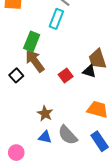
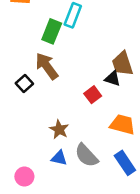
green rectangle: (32, 41) -> (52, 31), moved
red square: (66, 75) -> (93, 95), moved

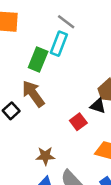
brown star: (59, 129) -> (45, 156), turned -30

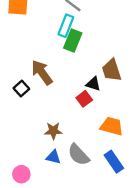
green rectangle: (38, 60) -> (73, 41), moved
black triangle: (98, 106) -> (93, 84), moved

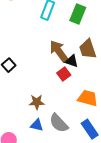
green rectangle: (73, 41) -> (78, 14), moved
brown arrow: (42, 73) -> (59, 51), moved

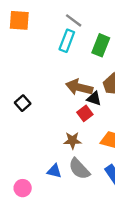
brown arrow: (59, 51) -> (79, 87), turned -40
brown star: (37, 102) -> (72, 140), moved

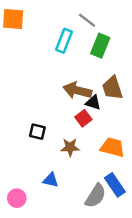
gray line: (74, 20) -> (87, 20), moved
black square: (23, 103) -> (37, 132), moved, turned -35
gray semicircle: (79, 169) -> (95, 196), moved, turned -105

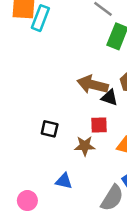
cyan rectangle: (64, 41) -> (40, 18), moved
red square: (83, 118) -> (99, 125), moved, turned 35

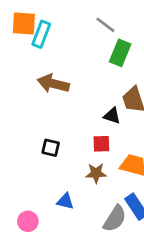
brown arrow: (93, 85) -> (53, 84), moved
brown star: (85, 146) -> (96, 173), moved

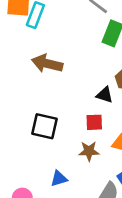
black square: (51, 148) -> (44, 126), size x1.5
blue triangle: (65, 201) -> (59, 179), turned -30

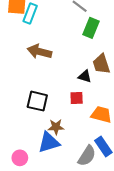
brown star: (89, 151) -> (56, 127), moved
blue triangle: (59, 179) -> (49, 142), size x1.6

